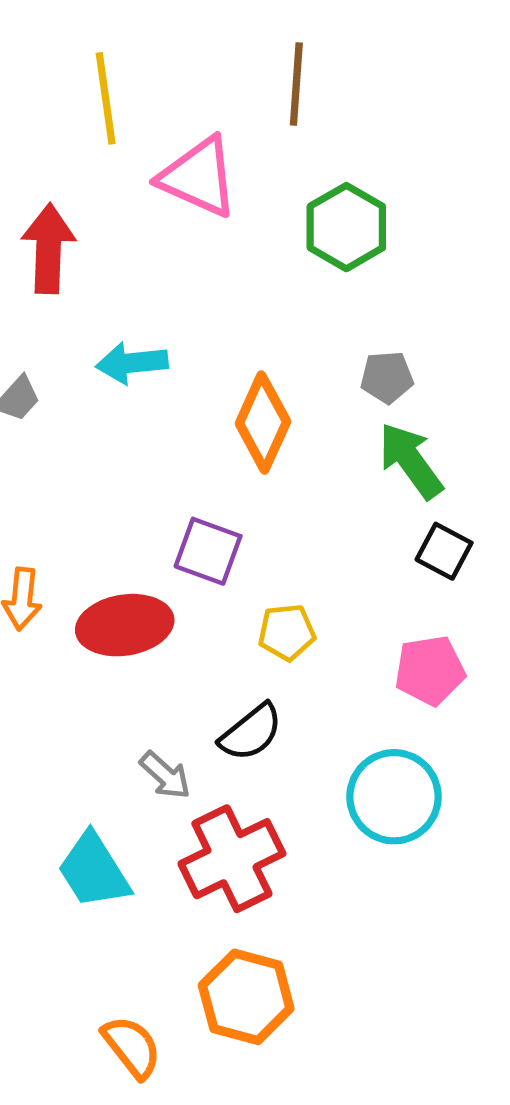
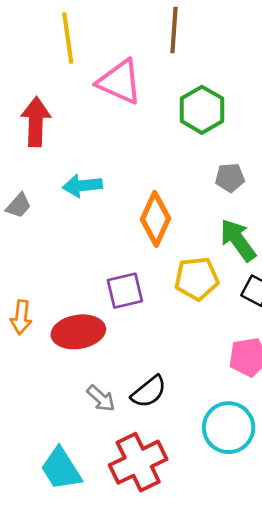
gray pentagon: (387, 377) -> (230, 178), moved
purple square: (208, 551) -> (125, 291), turned -33
yellow pentagon: (287, 632) -> (197, 279), moved, size x1.4
gray arrow: (165, 775) -> (101, 398), moved

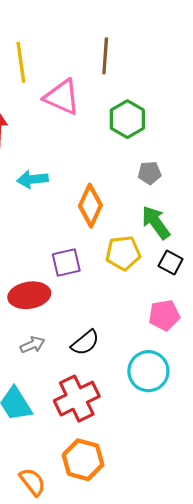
gray arrow: (101, 398) -> (32, 345), moved, turned -65

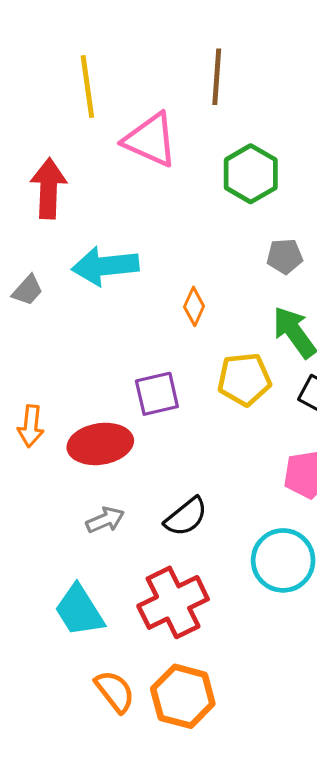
cyan arrow: (32, 179) -> (105, 266), size x1.4
orange diamond: (90, 206) -> (194, 306), size x0.6
orange semicircle: (32, 482) -> (115, 691), moved

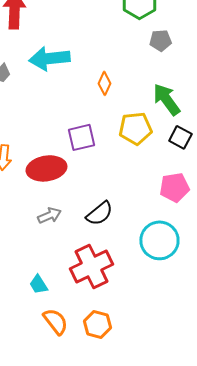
gray pentagon: (285, 256) -> (160, 40), moved
cyan trapezoid: (79, 611) -> (38, 284), moved, size x0.6
orange hexagon: (183, 696) -> (97, 324), size x0.7

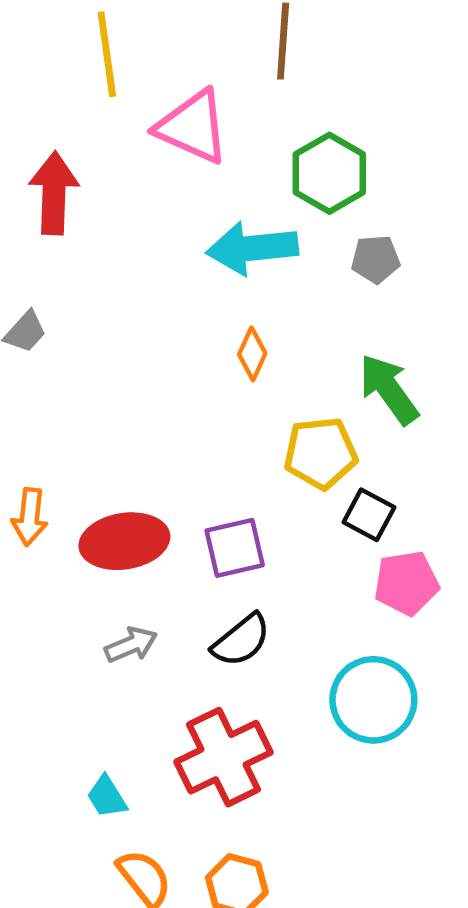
cyan arrow: (49, 58) -> (252, 248), moved
purple square: (81, 137) -> (235, 548), moved
black square: (180, 137) -> (369, 515), moved

